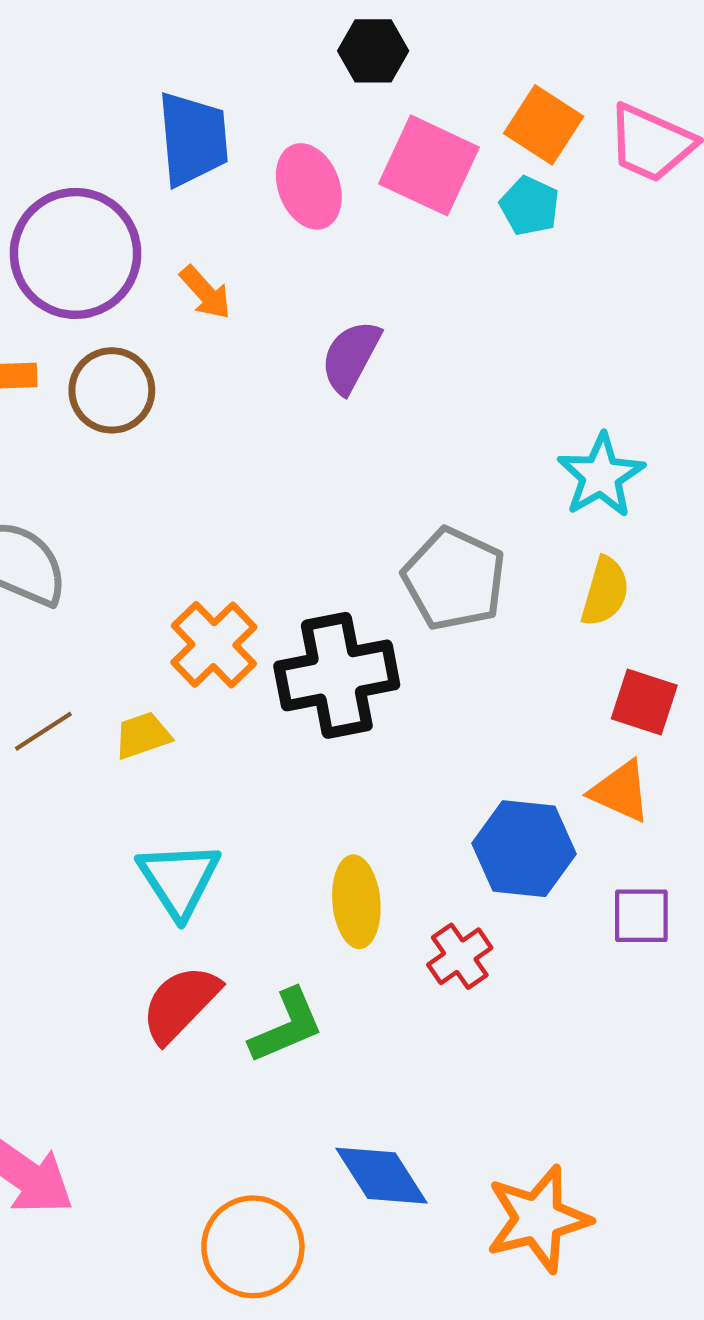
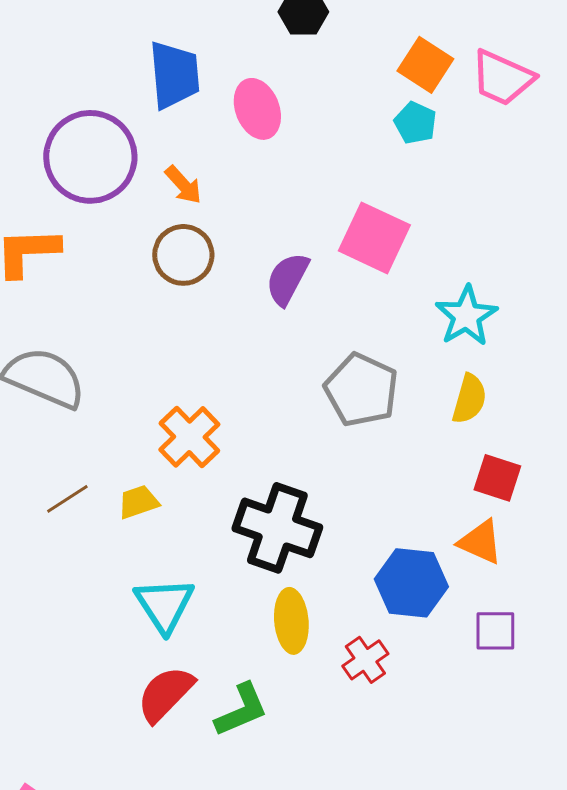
pink square: (429, 165) -> (374, 238), moved
purple semicircle: (351, 357) -> (287, 279), moved
brown circle: (112, 390) -> (183, 255), moved
black cross: (337, 675) -> (277, 528), moved, turned 30

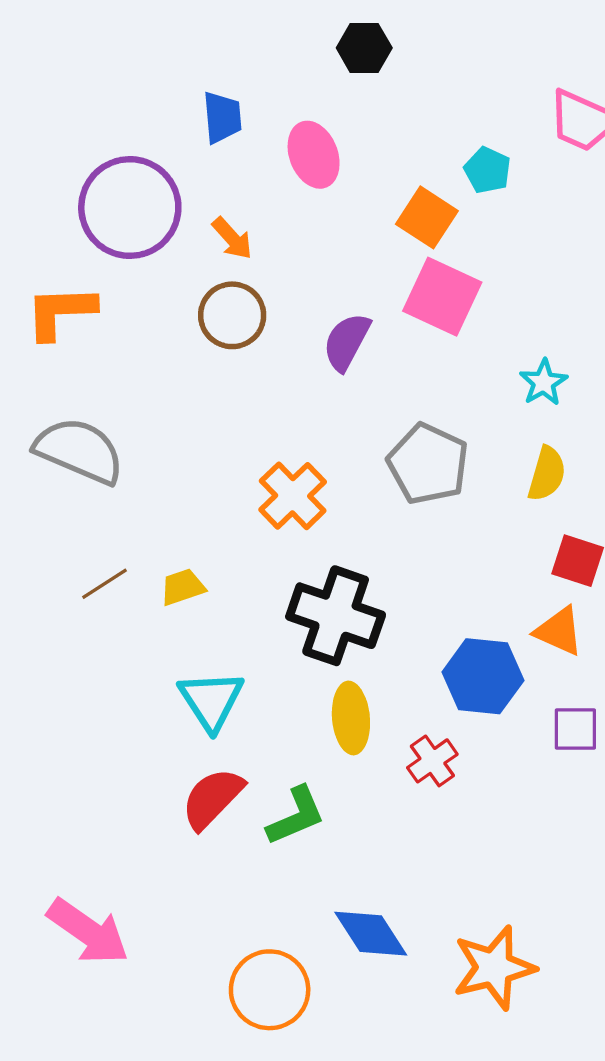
orange square: (425, 65) -> (427, 217), moved
blue trapezoid: (174, 75) -> (222, 117), size x0.7
cyan star: (466, 316) -> (543, 382), size x0.7
orange cross: (189, 437) -> (293, 496), moved

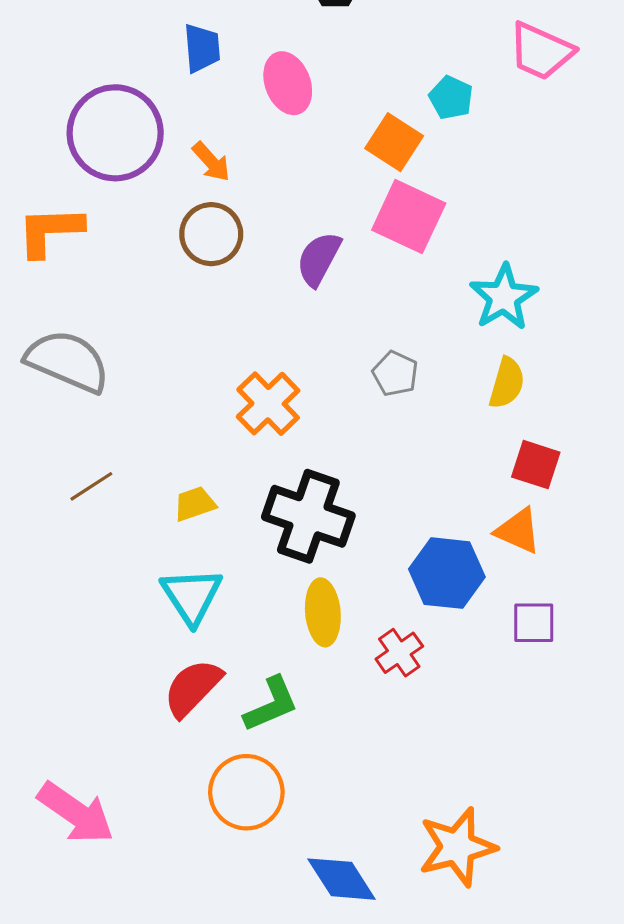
cyan star: (543, 382) -> (504, 297), size x1.5
gray pentagon: (428, 464) -> (395, 374), size x0.6
yellow trapezoid: (183, 587) -> (195, 504), moved
blue diamond: (371, 934) -> (341, 879), moved
orange circle: (270, 990) -> (246, 792), moved

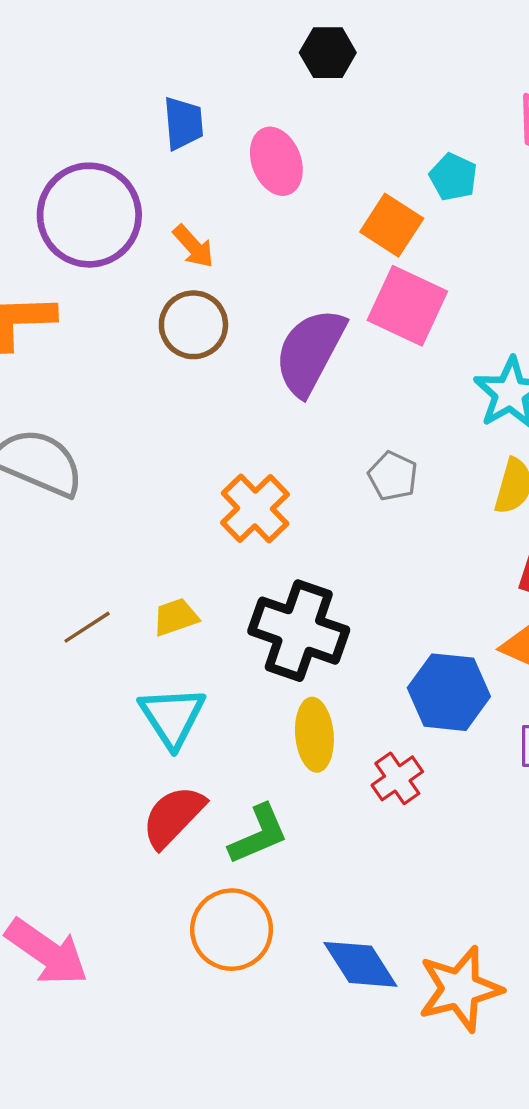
purple semicircle: (319, 259) -> (310, 352), size x1.5
brown line: (91, 486) -> (87, 627), moved
blue diamond: (341, 879) -> (360, 964), moved

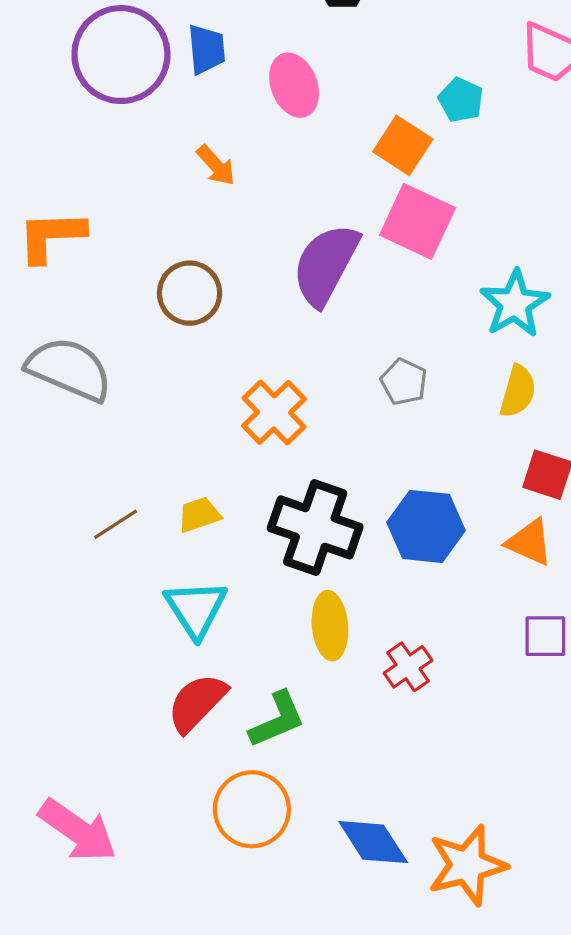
purple circle: (89, 215) -> (121, 55), moved
brown circle: (193, 325) -> (190, 293), moved
blue hexagon: (449, 692) -> (426, 526), moved

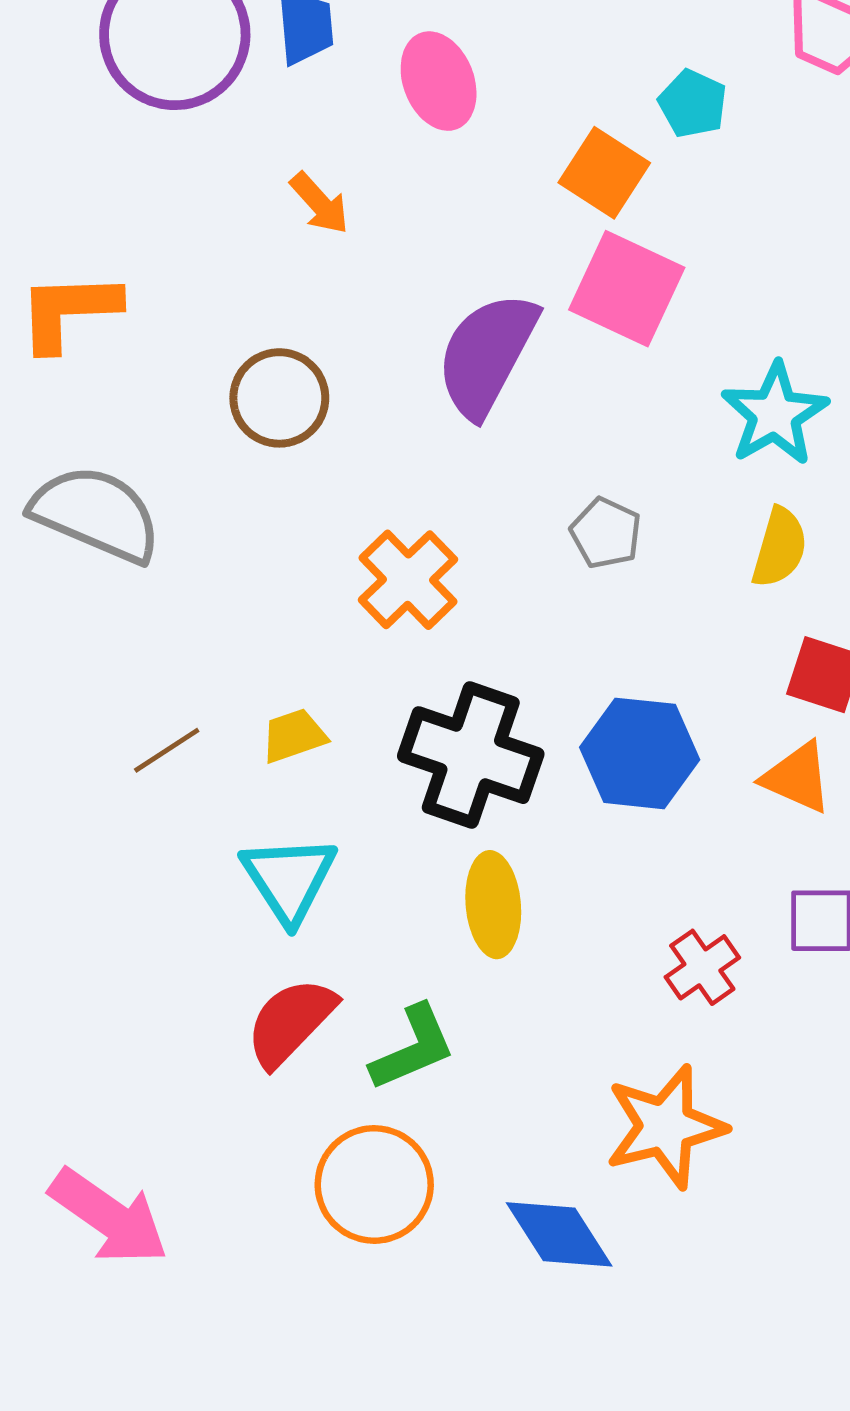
red cross: (408, 667) -> (702, 967), moved
orange star: (467, 865) -> (665, 1127), moved

